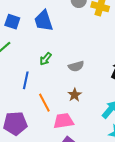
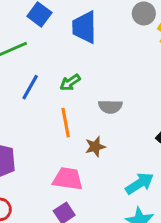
blue line: (26, 80) -> (30, 87), moved
orange line: (44, 103) -> (66, 123), moved

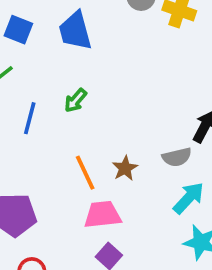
gray semicircle: (110, 107) -> (177, 157), moved
orange line: (66, 123) -> (85, 173), moved

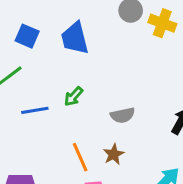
blue line: (30, 118) -> (35, 110), turned 64
gray semicircle: (177, 157) -> (123, 115), moved

